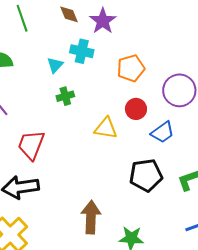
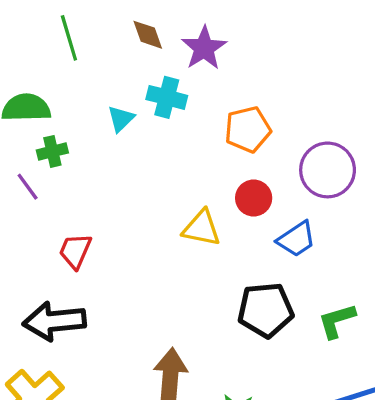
green cross: (65, 96) -> (52, 151), moved
red trapezoid: (31, 145) -> (75, 251), size x0.7

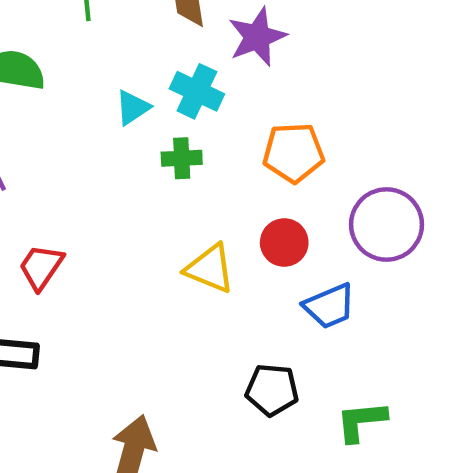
green cross: (52, 151) -> (182, 158), moved
black pentagon: (265, 310) -> (272, 390), size x0.7

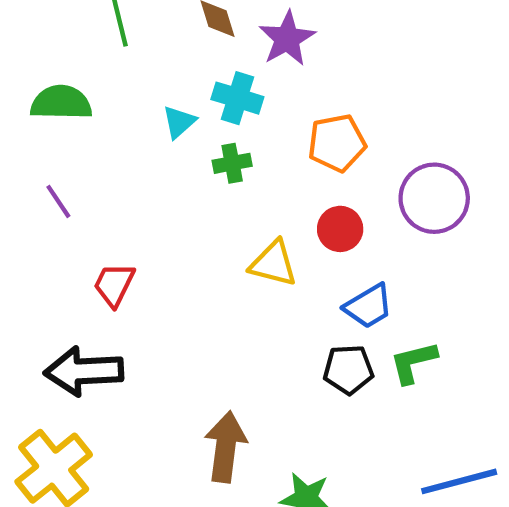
blue trapezoid: (329, 306) -> (368, 306), moved
green L-shape: (361, 421) -> (413, 362), moved

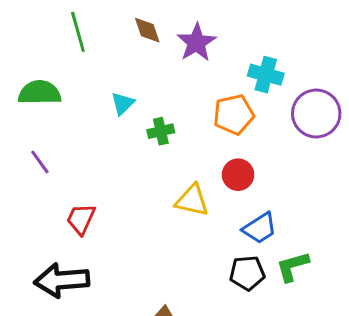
cyan cross: (237, 98) -> (266, 75), moved
purple circle: (434, 198) -> (316, 113), moved

